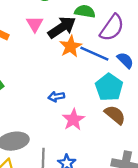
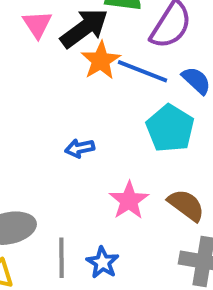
brown semicircle: (115, 115) -> (186, 205), moved
pink star: (73, 120) -> (129, 200), moved

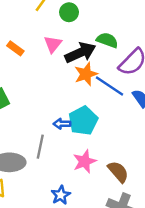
cyan pentagon: (170, 128) -> (83, 121), moved
gray line: (62, 258) -> (40, 147), moved

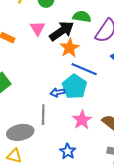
blue line: (110, 86) -> (84, 69), moved

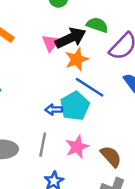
pink triangle: (38, 28) -> (51, 43), moved
gray line: (43, 115) -> (43, 145), moved

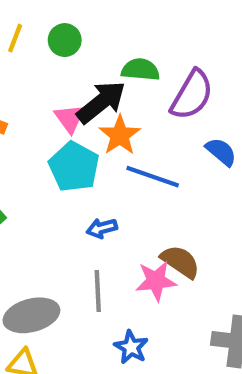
cyan pentagon: (75, 106) -> (74, 167), moved
pink star: (77, 147) -> (156, 281), turned 30
brown semicircle: (111, 156) -> (180, 262), moved

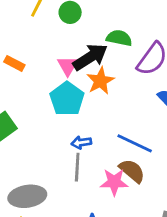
blue line: (153, 177) -> (135, 143), moved
gray line: (98, 291) -> (77, 167), moved

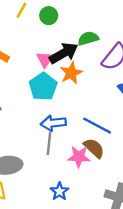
green semicircle: (119, 38) -> (88, 38), turned -30
blue arrow: (81, 142) -> (53, 123), size x1.5

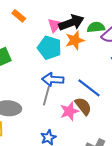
green semicircle: (88, 38) -> (96, 27), moved
cyan pentagon: (43, 87) -> (49, 48), turned -30
pink star: (79, 157) -> (69, 111), turned -30

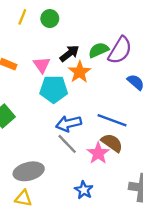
black arrow: (71, 23) -> (69, 53), size x0.7
pink triangle: (55, 25) -> (42, 65), moved
gray line: (46, 96) -> (67, 144), turned -42

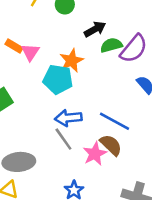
black arrow: (69, 53) -> (95, 29), moved
pink triangle: (42, 65) -> (30, 52), moved
orange star: (80, 72) -> (72, 61), moved

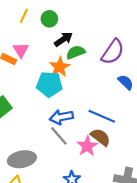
black arrow: (95, 29) -> (63, 39), moved
green semicircle: (111, 45) -> (76, 52), moved
pink triangle: (30, 52) -> (21, 50), moved

